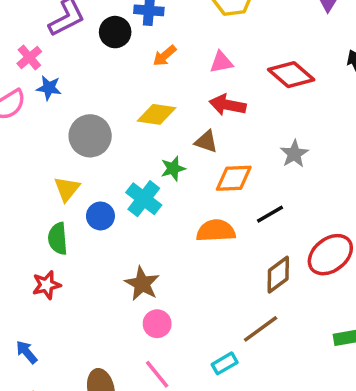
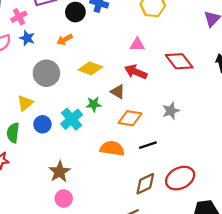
orange arrow: (165, 56) -> (65, 40), moved

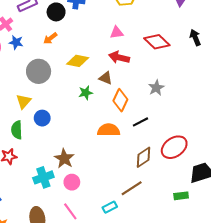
orange diamond: (130, 118) -> (120, 100), turned -65
cyan cross: (72, 119) -> (43, 177), moved, turned 30

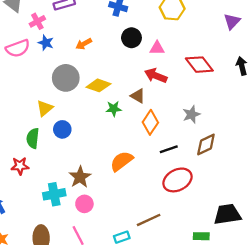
black circle: (56, 12) -> (131, 38), moved
yellow diamond: (78, 61) -> (98, 85), moved
orange semicircle: (109, 130) -> (122, 161), moved, turned -45
red ellipse: (174, 147) -> (177, 180), moved
brown diamond: (143, 157) -> (206, 145), moved

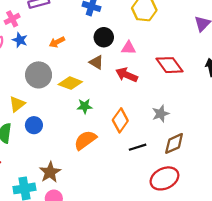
brown triangle: (138, 96) -> (96, 62), moved
orange semicircle: (122, 161) -> (85, 140), moved
red ellipse: (177, 180) -> (164, 178), moved

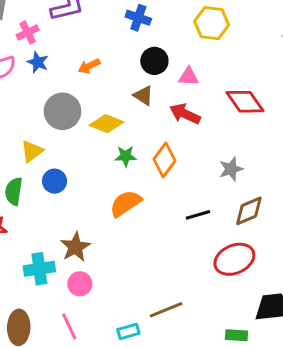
orange diamond: (120, 120) -> (165, 160), moved

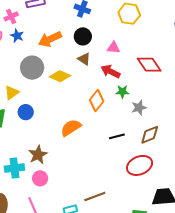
black circle: (154, 61) -> (83, 36), moved
orange arrow: (89, 66) -> (50, 39), size x1.6
green star: (126, 156) -> (122, 92), moved

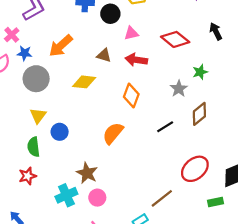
black circle: (83, 36) -> (110, 14), moved
gray circle: (32, 68) -> (36, 79), moved
green star: (122, 92) -> (200, 72), moved
red ellipse: (140, 165) -> (195, 169), moved

